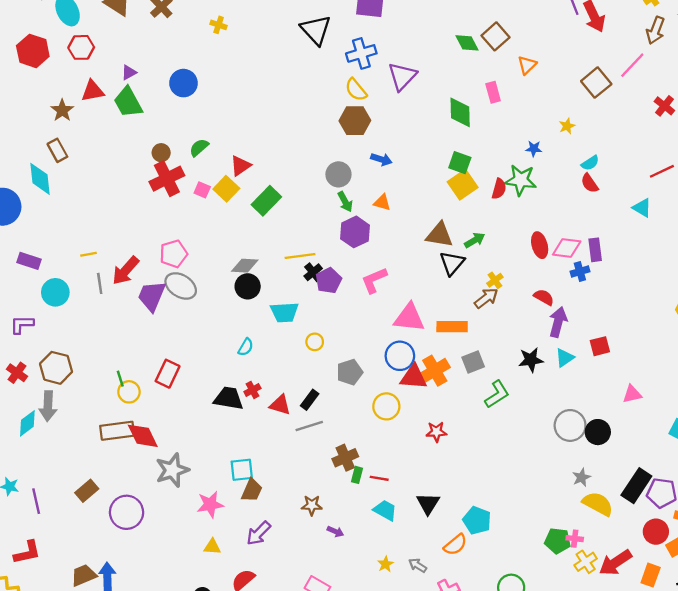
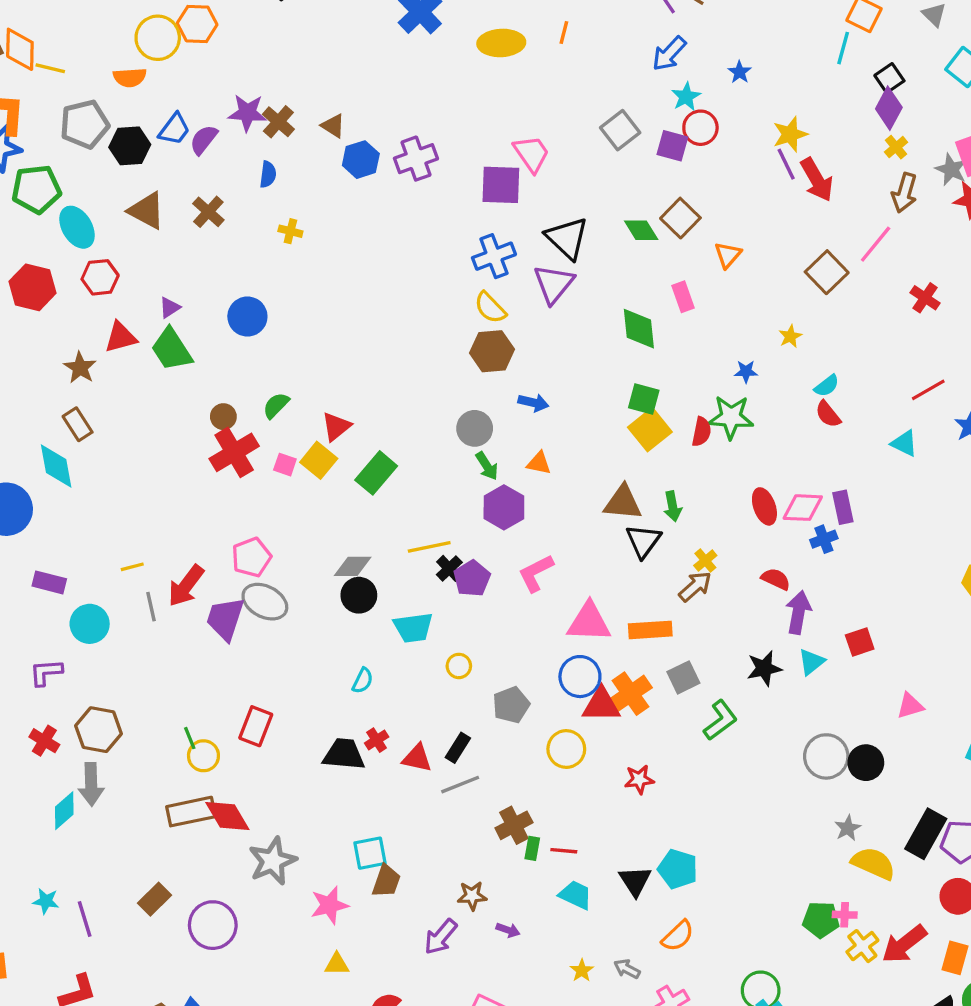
black triangle: (316, 30) -> (567, 238), moved
green arrow: (475, 240) -> (673, 506), turned 114
cyan pentagon: (477, 520) -> (678, 869), moved
purple arrow: (259, 533) -> (441, 937), moved

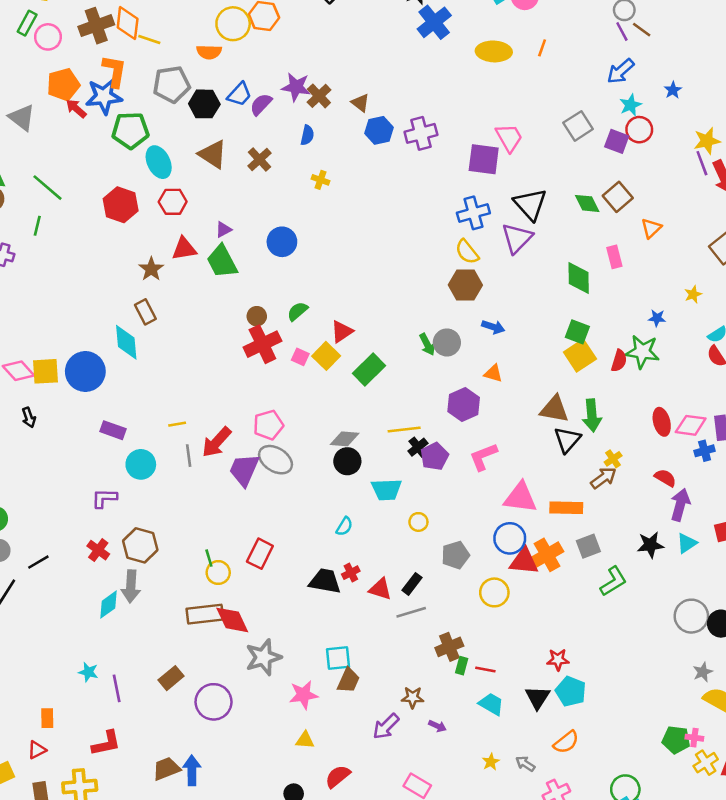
green arrow: (487, 466) -> (427, 344), moved
green arrow: (673, 506) -> (592, 415), size x1.4
red star: (639, 779) -> (558, 660), moved

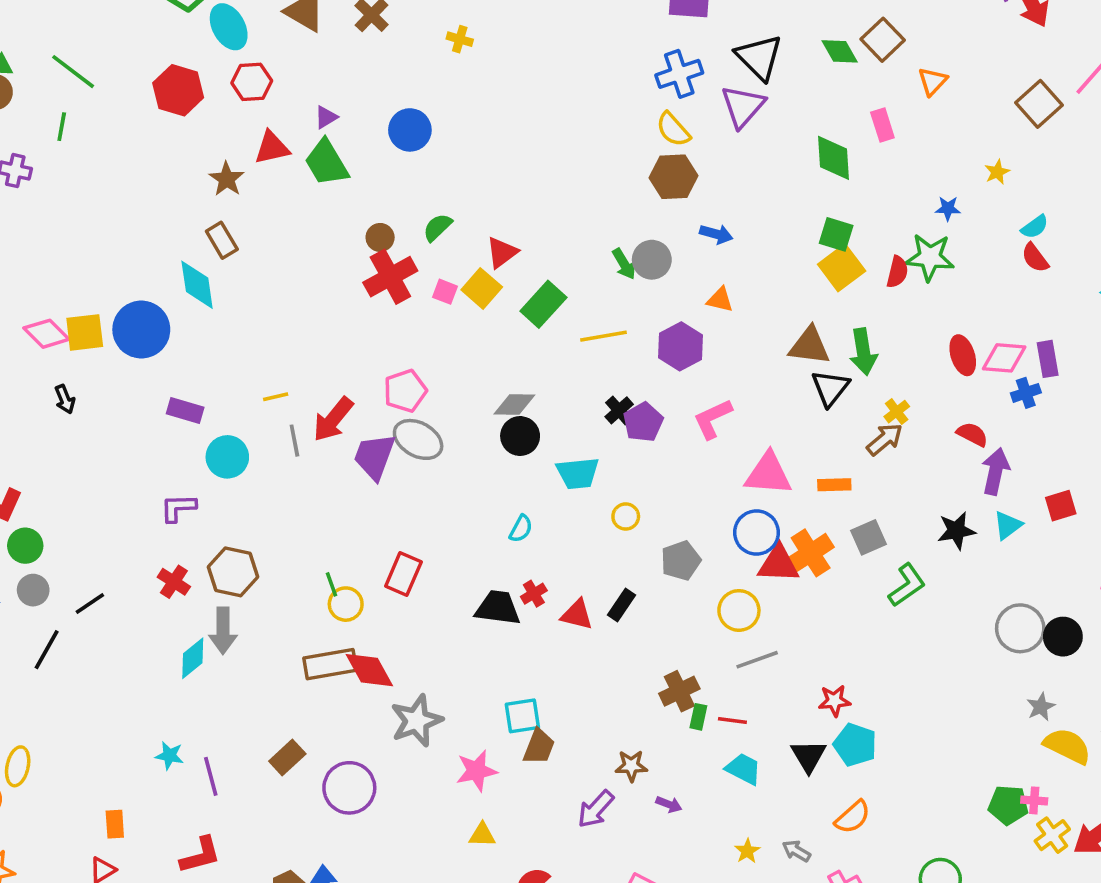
yellow line: (404, 429) -> (604, 336), moved
orange rectangle: (566, 508) -> (834, 485), size x0.7
gray line: (411, 612) -> (757, 660), moved

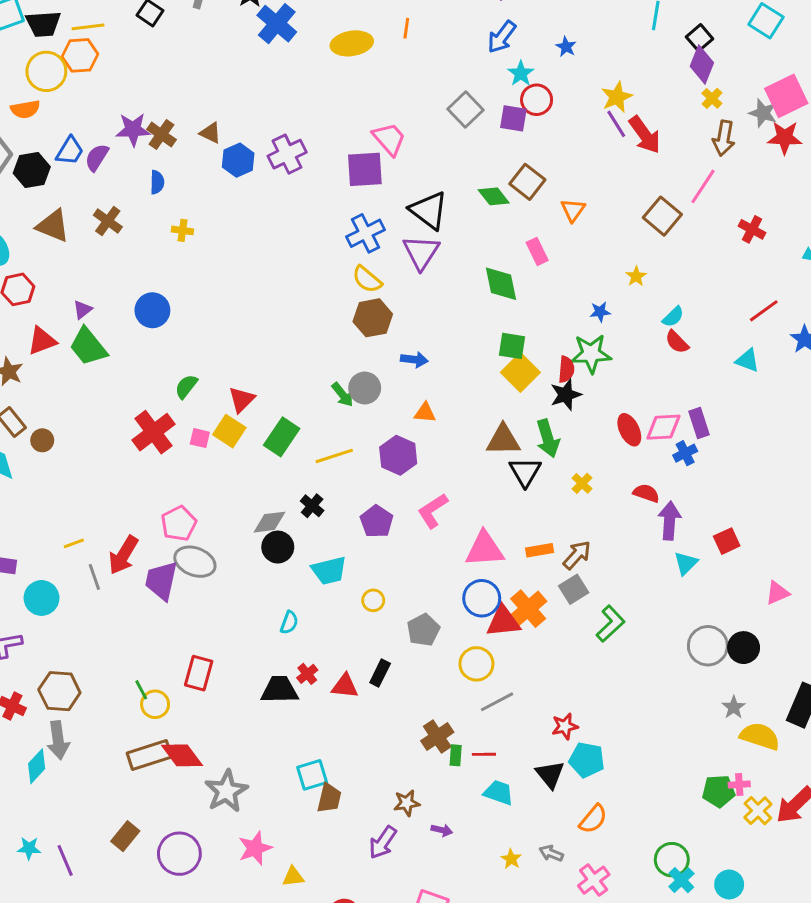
brown circle: (380, 237) -> (42, 440), moved
black cross: (619, 410) -> (312, 506), moved
brown arrow: (885, 439) -> (577, 555), moved
black star: (956, 531) -> (566, 395), moved
pink star: (476, 771) -> (255, 848), moved

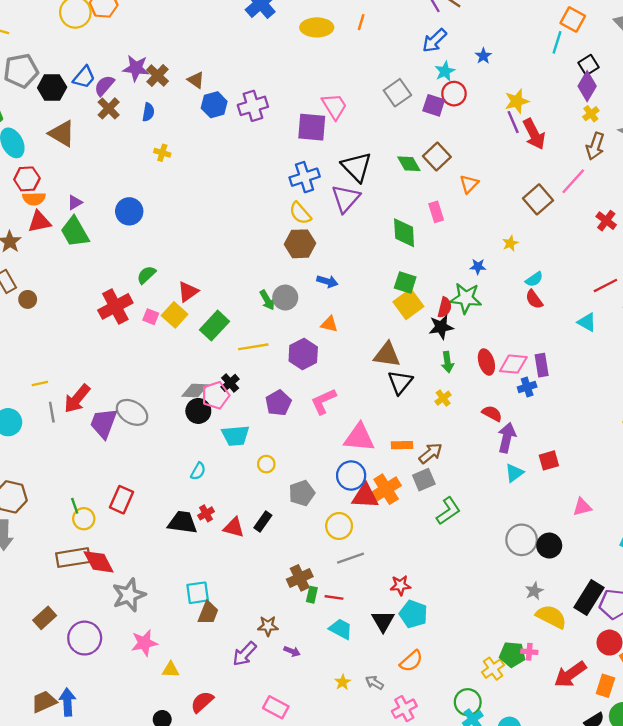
orange semicircle: (25, 109) -> (34, 199), moved
brown cross: (108, 221) -> (109, 108), moved
green arrow: (548, 438) -> (447, 362), moved, size x0.7
pink pentagon: (179, 524) -> (216, 395), moved
yellow cross: (758, 811) -> (493, 669), moved

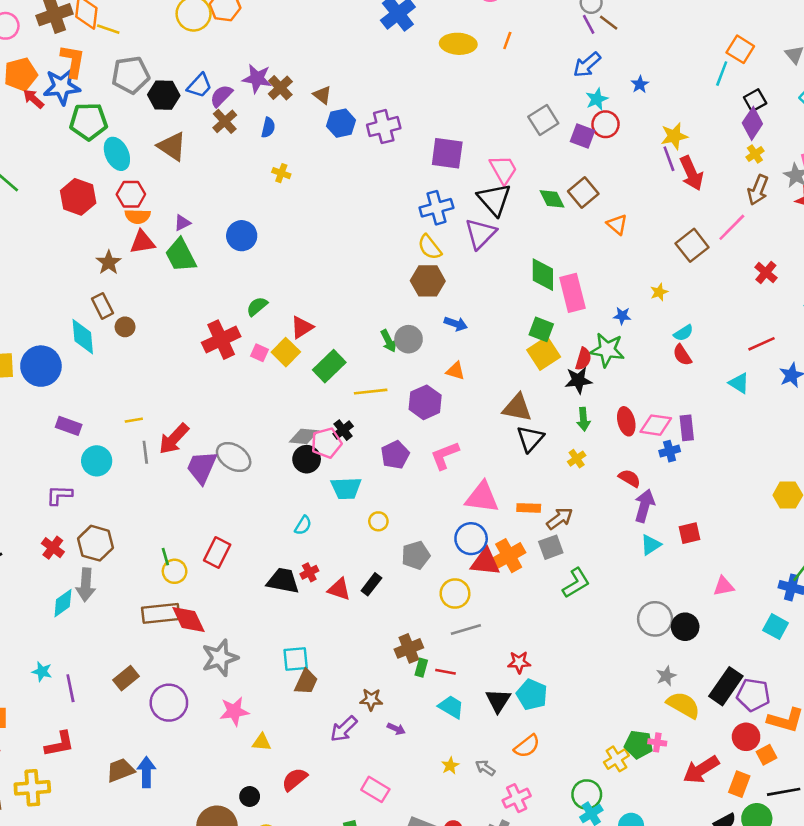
pink trapezoid: (334, 106) -> (503, 169), moved
orange triangle: (469, 184) -> (617, 225), turned -36
pink rectangle: (436, 212) -> (572, 293), moved, size x1.6

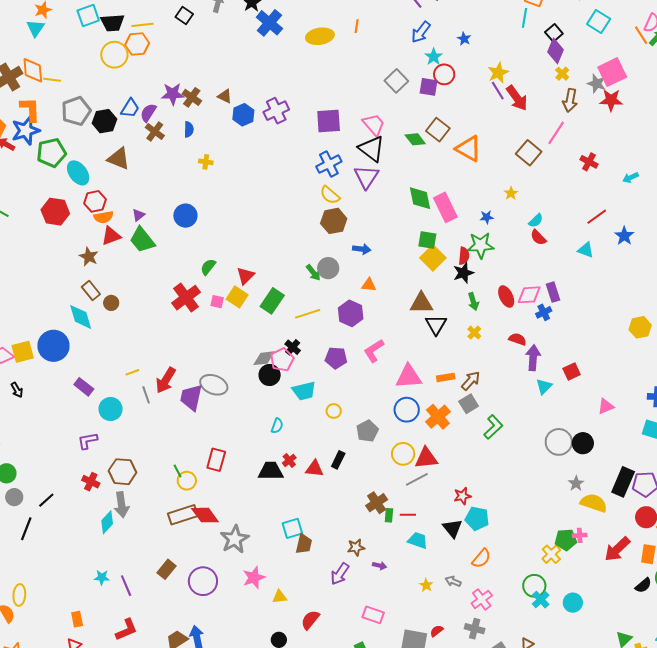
orange triangle: (617, 225) -> (469, 149), size x1.6
purple rectangle: (69, 426) -> (84, 387), turned 30
purple pentagon: (395, 455) -> (336, 358), turned -30
red triangle: (485, 562) -> (426, 458), moved

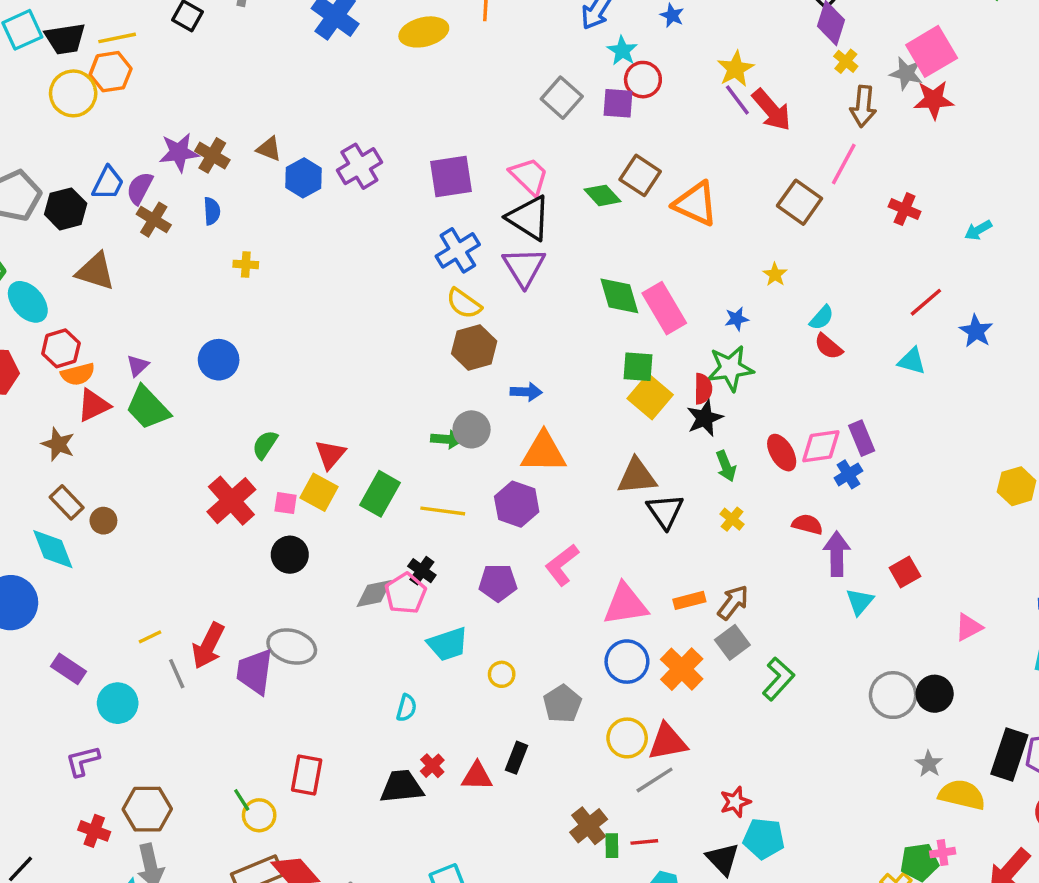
green arrow: (313, 273) -> (447, 439), turned -42
orange triangle: (369, 285) -> (544, 452), size x1.8
yellow line: (308, 314) -> (443, 511), turned 30
black circle: (270, 375) -> (290, 555), moved

